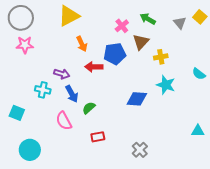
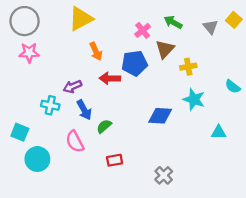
purple arrow: (62, 74) -> (72, 87), turned 140
cyan triangle: (198, 131) -> (219, 132), moved
cyan circle: (30, 150) -> (37, 159), moved

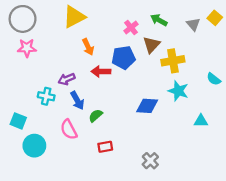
yellow cross: (188, 67) -> (173, 61), size x1.5

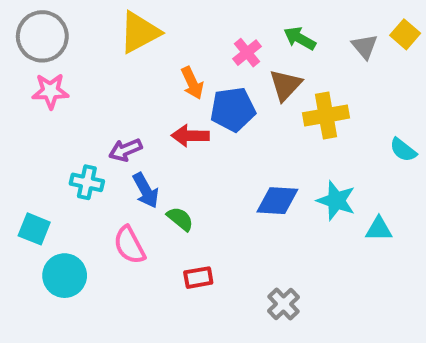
orange arrow: (88, 47) -> (192, 83), moved
cyan star: (178, 91) -> (336, 201), moved
green semicircle: (96, 116) -> (180, 219), turned 80

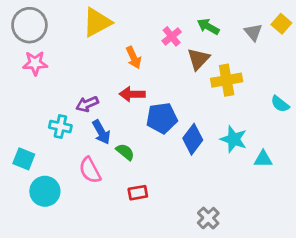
blue pentagon: (233, 109) -> (162, 118), moved
blue diamond: (277, 201) -> (193, 139), turned -56
gray cross: (284, 304) -> (208, 218), moved

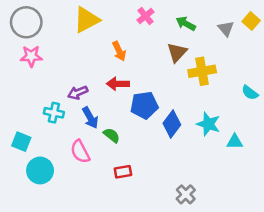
pink cross: (172, 36) -> (146, 16), moved

